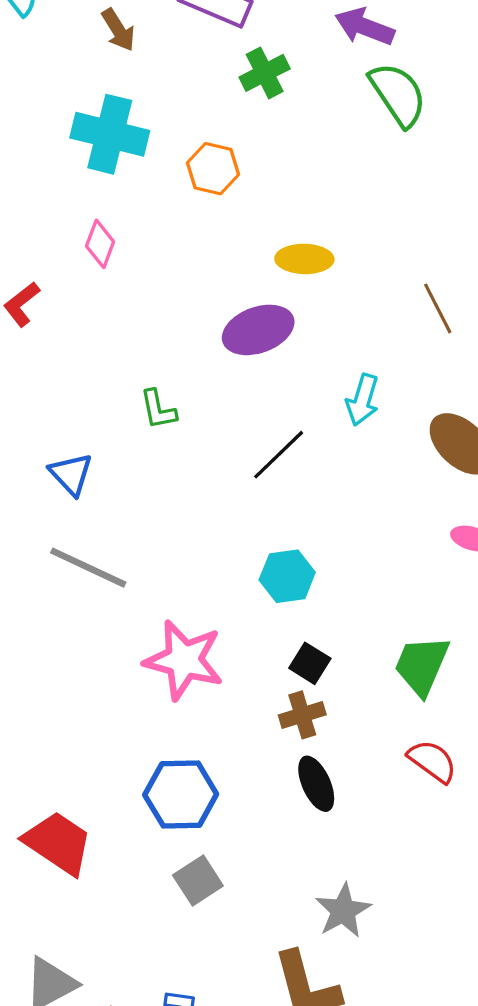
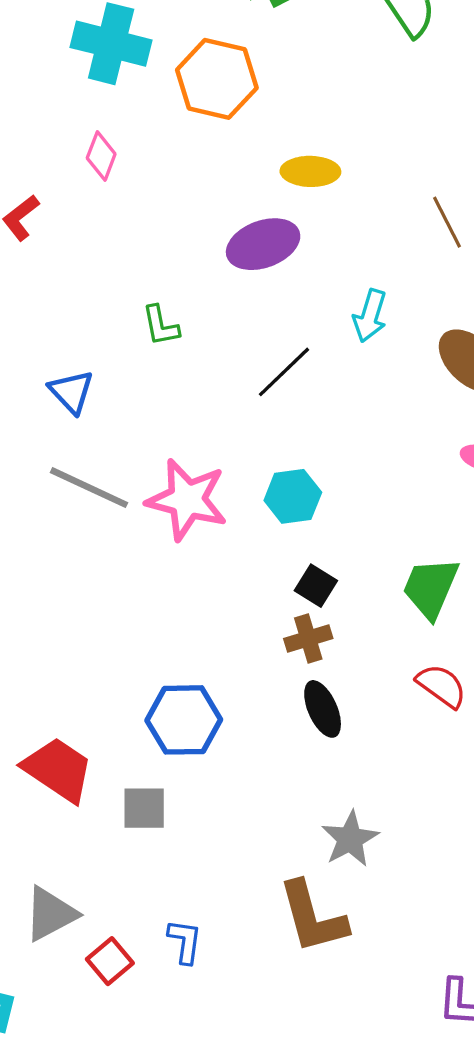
orange hexagon: (213, 169) -> (217, 79), size x1.5
pink star: (184, 660) -> (187, 500), moved
gray square: (198, 881) -> (144, 808), moved, turned 33

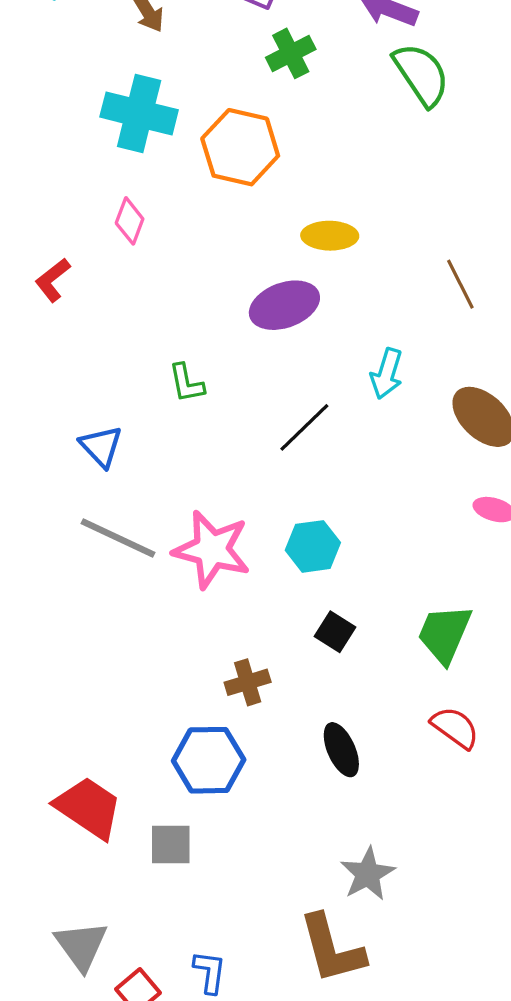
brown cross: (308, 638) -> (248, 682), moved
gray triangle: (50, 914) -> (81, 946), turned -38

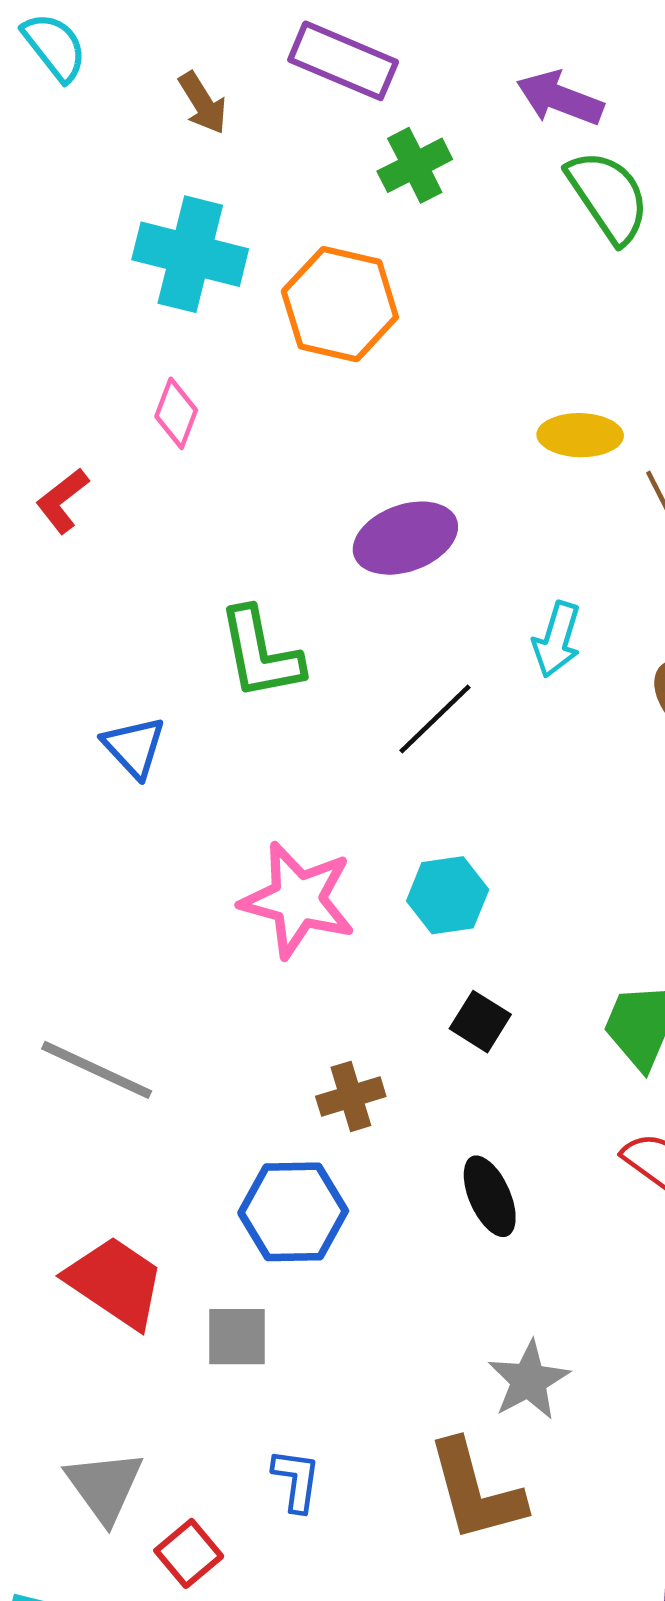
yellow ellipse: (330, 236) -> (580, 435), moved
green L-shape: (186, 383) -> (260, 653), size x1.6
gray line: (118, 538) -> (97, 1070), moved
blue L-shape: (210, 972) -> (296, 1480), moved

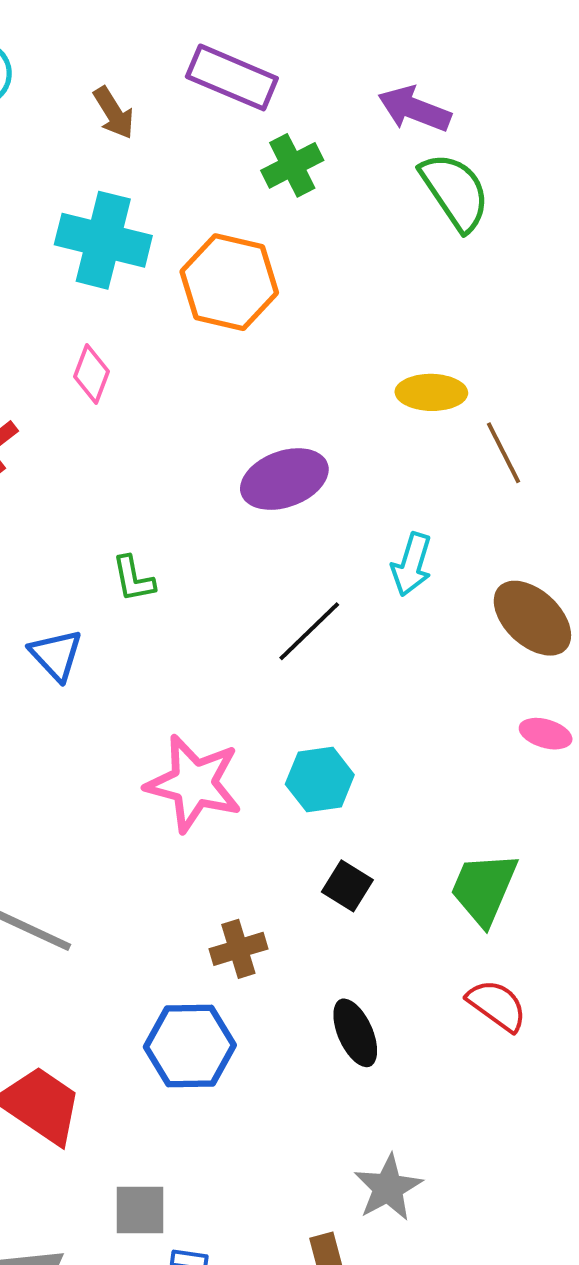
green L-shape: (260, 653) -> (133, 579), moved, size x0.6
gray square: (237, 1337) -> (140, 1210), moved

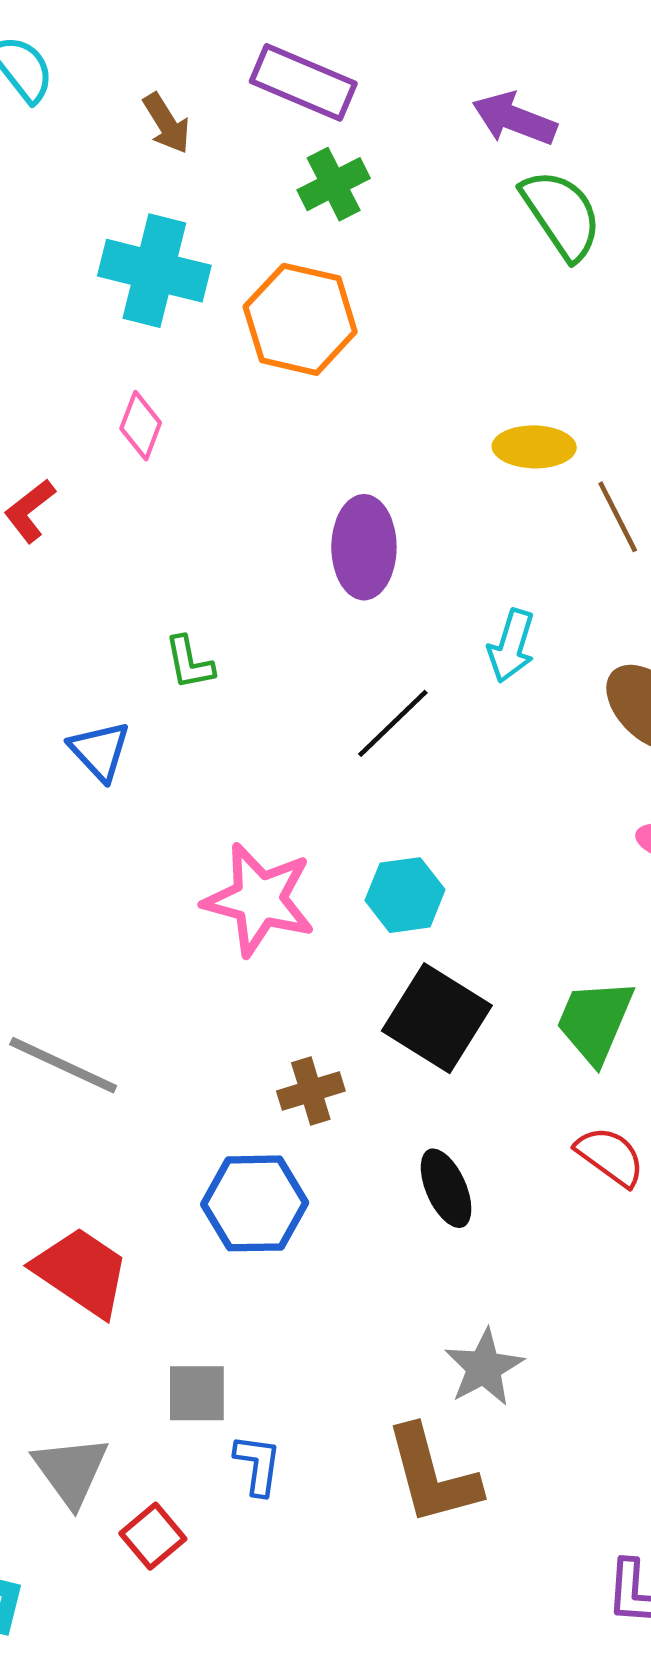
green cross: (292, 165) -> (334, 184), moved
purple ellipse: (284, 479) -> (364, 547), turned -70
black square: (347, 886) -> (437, 1018), size x1.8

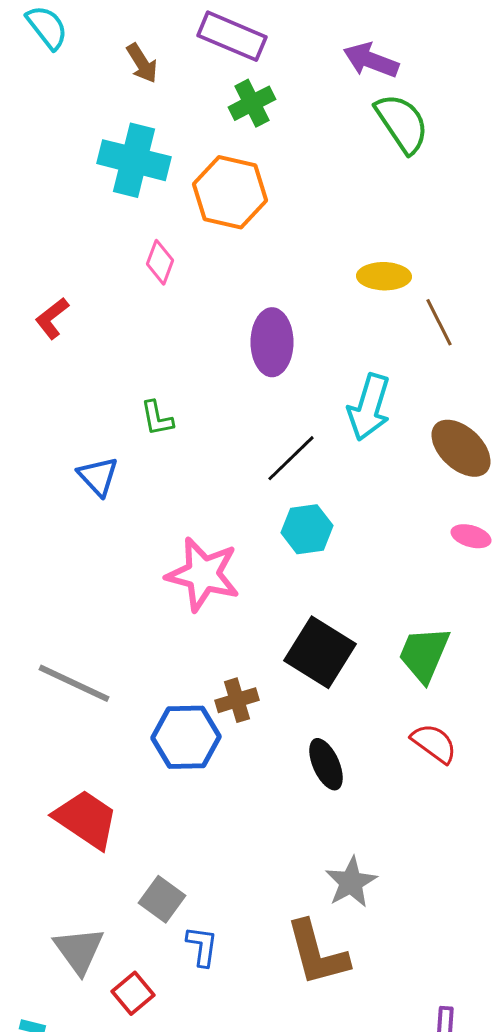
pink diamond: (141, 426) -> (160, 262), moved
cyan arrow: (511, 646) -> (369, 407), size x1.4
cyan hexagon: (405, 895) -> (307, 529), moved
blue hexagon: (255, 1203) -> (186, 737), moved
gray square: (197, 1393) -> (162, 899), turned 36

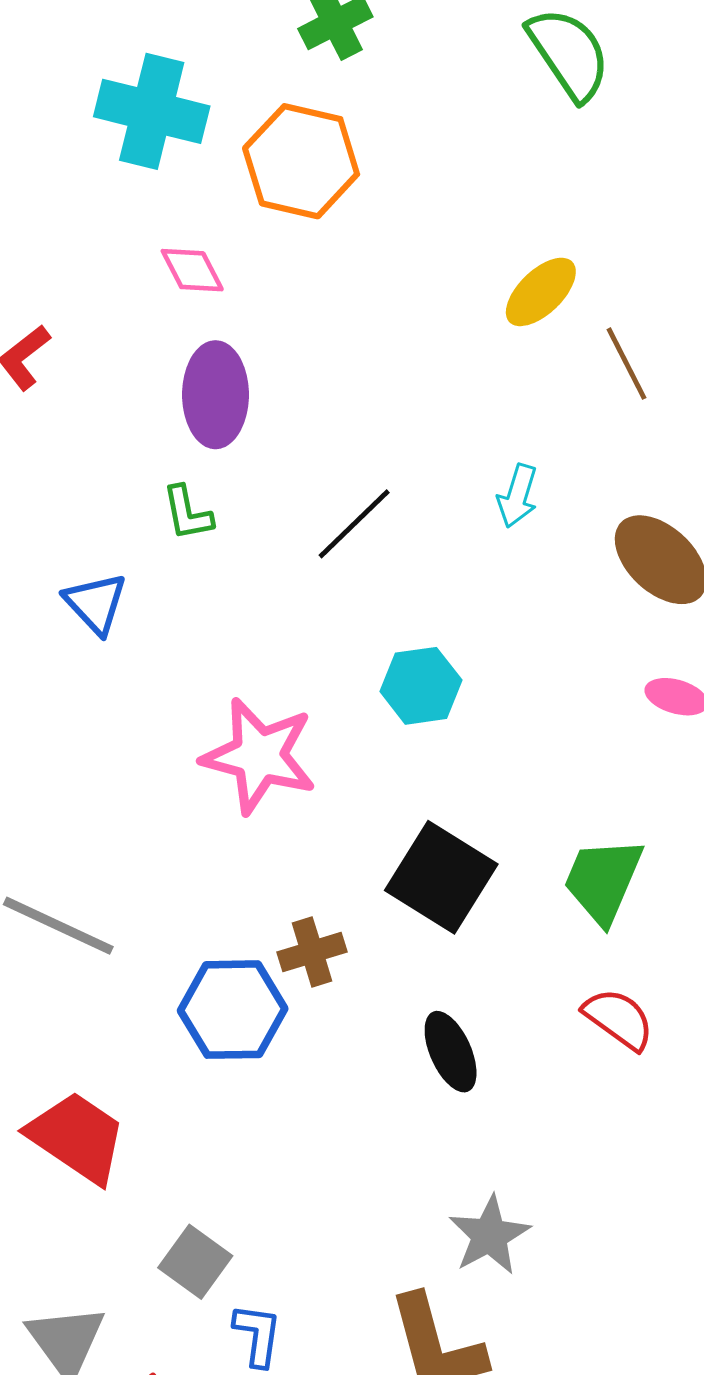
pink diamond: (160, 262) -> (192, 270), turned -48
yellow ellipse: (384, 276) -> (541, 292), turned -45
purple ellipse: (272, 342) -> (215, 395), moved
cyan arrow: (369, 407) -> (517, 496), size x0.6
black line: (291, 458) -> (354, 524), moved

